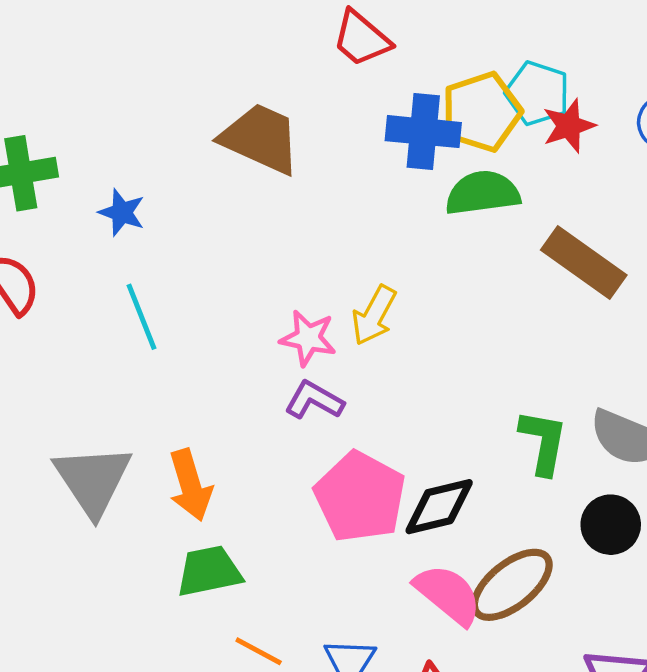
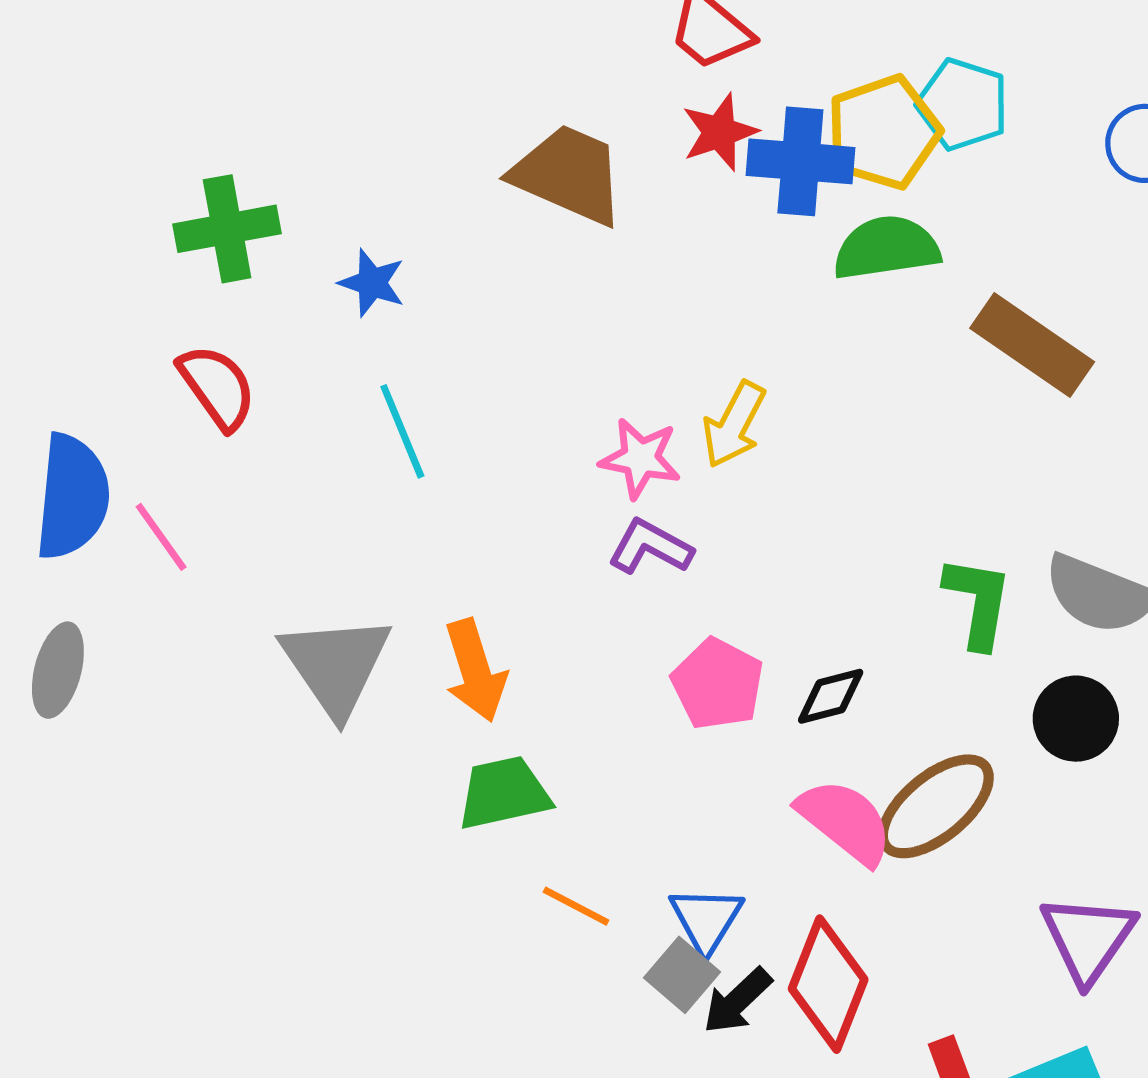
red star: (569, 126) -> (720, 132), moved
pink pentagon: (360, 497) -> (718, 684), size x0.7
black diamond: (439, 507) -> (831, 696), size x0.7

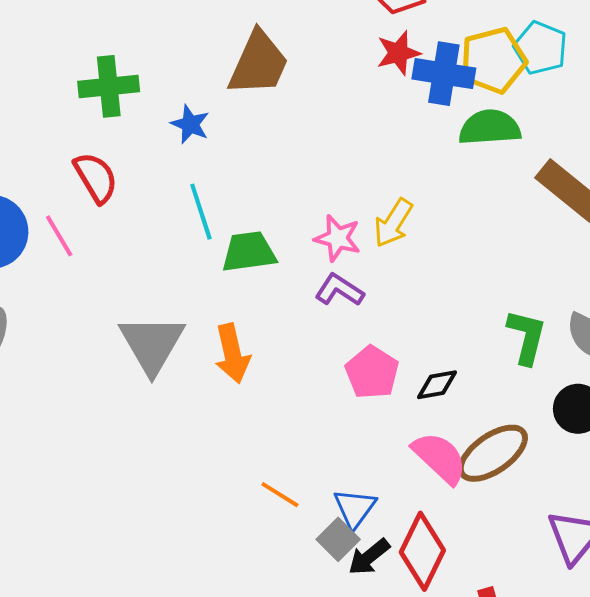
brown trapezoid: (569, 174) -> (258, 63), moved, turned 86
pink line: (161, 537) -> (59, 236), moved
green trapezoid: (504, 793) -> (249, 252), moved

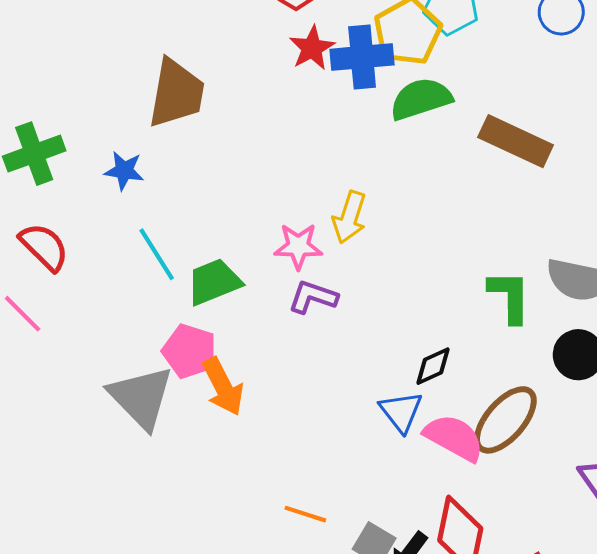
pink pentagon: (372, 372) -> (190, 351), moved
blue triangle: (355, 508) -> (401, 412), moved

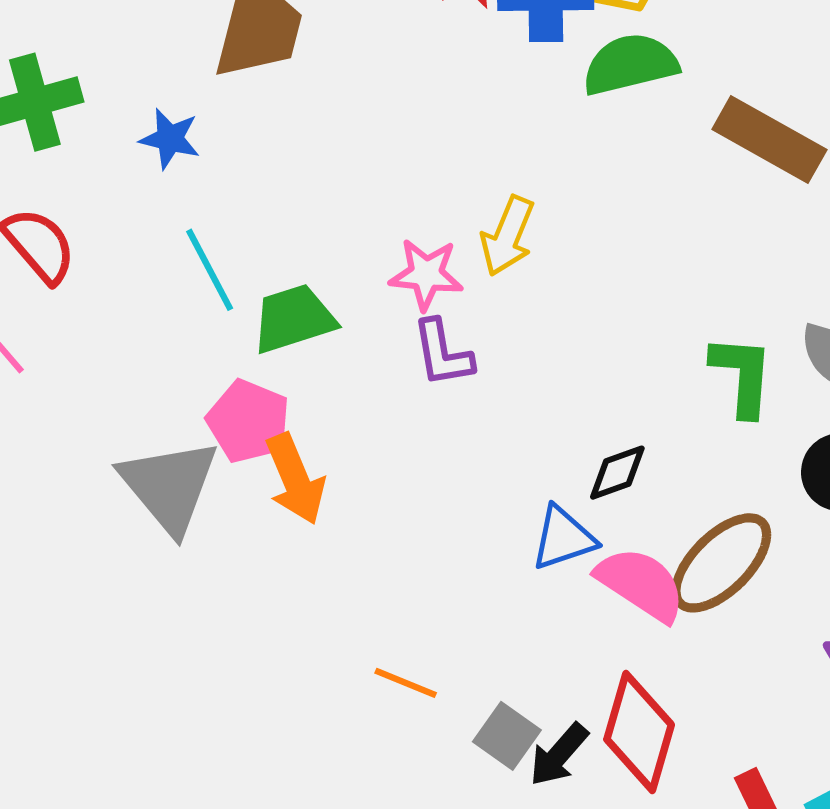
purple L-shape: (313, 297) -> (443, 353), turned -123
blue triangle: (401, 412) -> (563, 538), turned 45

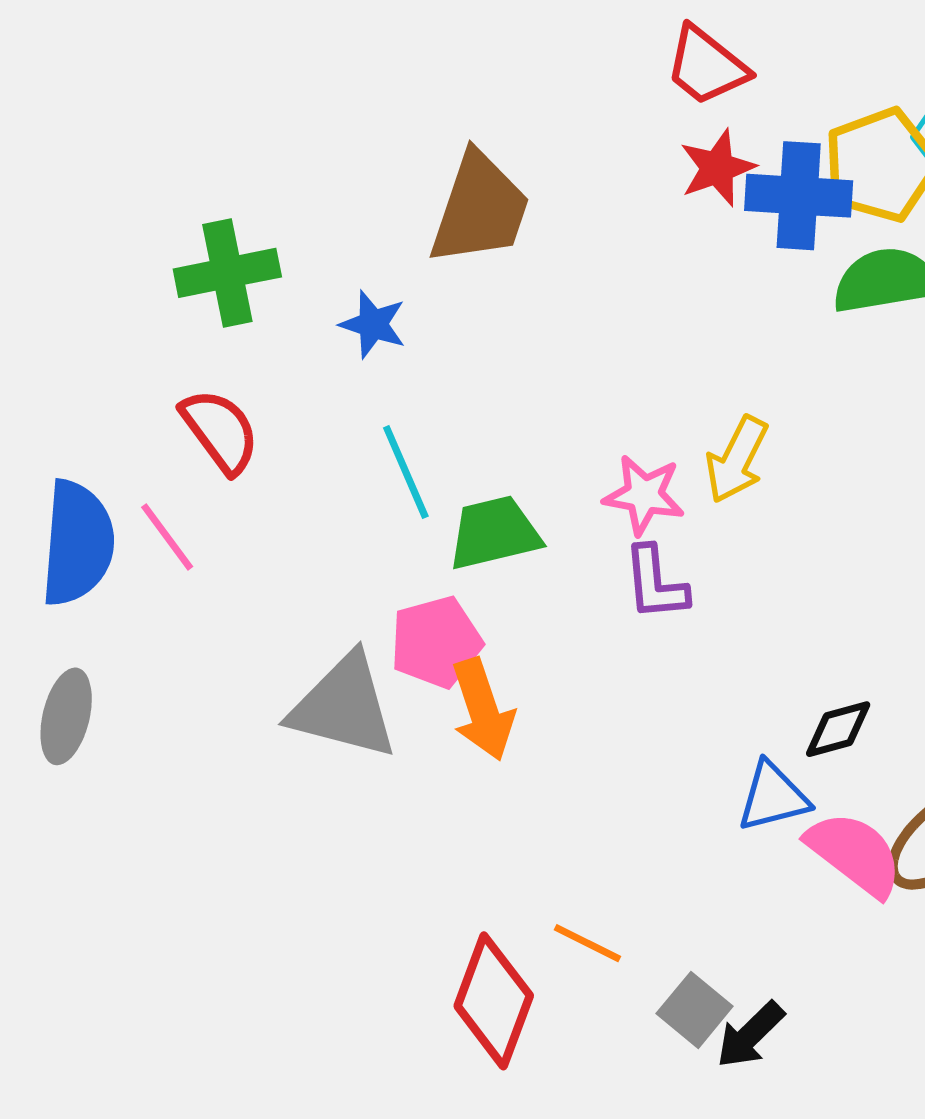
pink pentagon: (248, 421) -> (436, 642), turned 30
gray triangle: (169, 486) -> (344, 707), turned -40
red diamond: (639, 732) -> (494, 1001), moved

